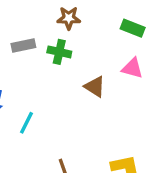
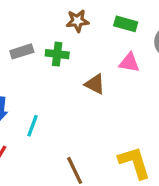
brown star: (69, 18) -> (77, 21), moved

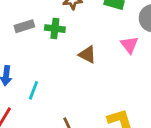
pink triangle: (129, 63) -> (129, 45), moved, turned 42

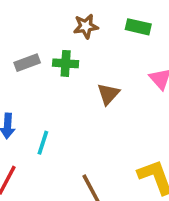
brown triangle: (87, 55) -> (108, 94), turned 48

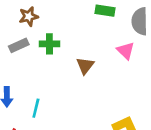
brown star: (86, 26) -> (29, 16), moved

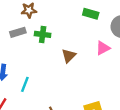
pink triangle: (126, 51) -> (103, 48), turned 40

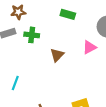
green rectangle: (91, 14) -> (68, 14), moved

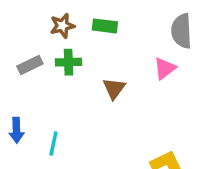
brown star: (18, 12) -> (62, 26), moved
green rectangle: (68, 14) -> (105, 26), moved

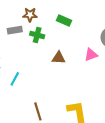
brown star: (62, 26) -> (30, 15), moved
brown triangle: (114, 89) -> (59, 58), turned 40

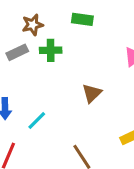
brown triangle: (59, 58) -> (92, 93), moved, turned -32
cyan line: (15, 79) -> (37, 120), turned 32

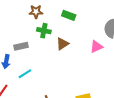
gray rectangle: (17, 52) -> (21, 46), moved
brown triangle: (92, 93) -> (63, 44), moved

